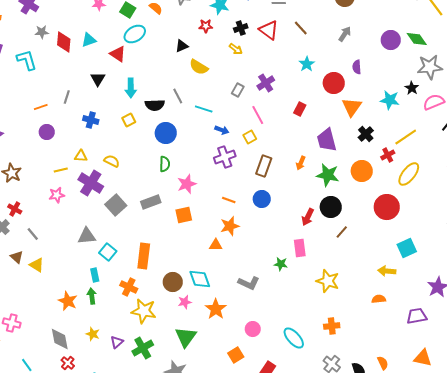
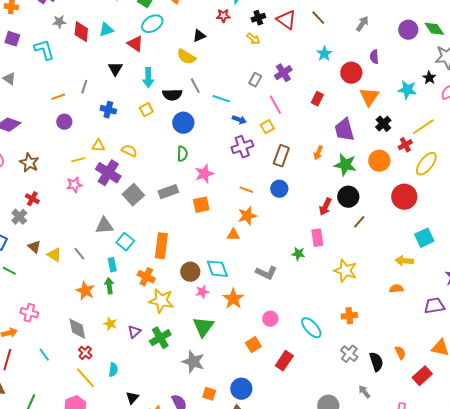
yellow semicircle: (199, 67) -> (186, 57), moved
gray line: (33, 234) -> (79, 254), moved

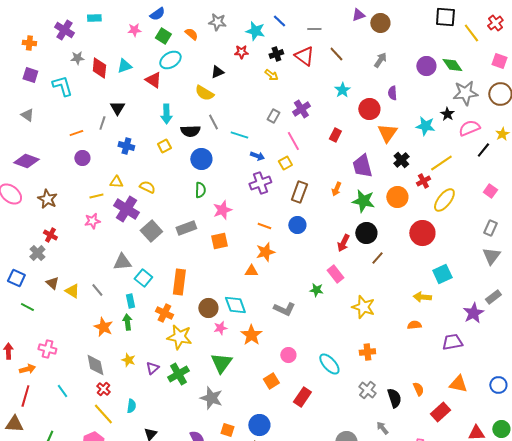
black triangle: (115, 69) -> (117, 108), moved
pink rectangle: (317, 238) -> (335, 274), turned -30

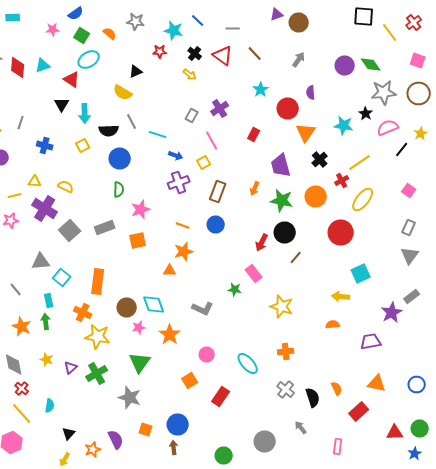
black cross: (276, 54) -> (195, 54), turned -32
black triangle: (117, 108) -> (62, 104), moved

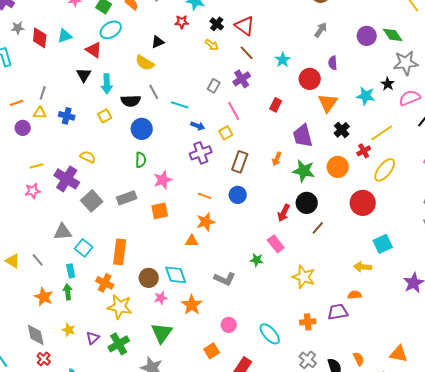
brown line: (255, 54) -> (247, 53), moved
yellow triangle: (35, 182) -> (40, 113), moved
purple trapezoid: (371, 342) -> (338, 312), moved

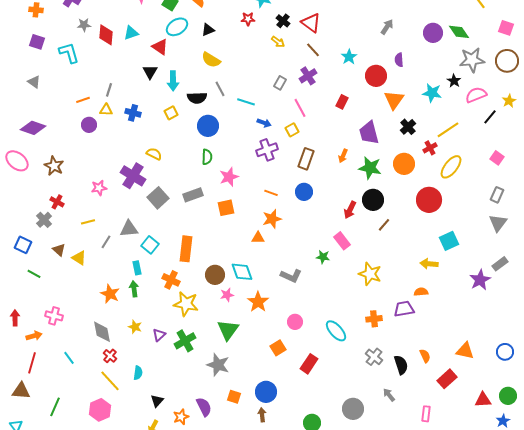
black triangle: (158, 42) -> (208, 30), moved
yellow line: (37, 166) -> (88, 222), moved
gray line: (38, 260) -> (106, 242), moved, turned 72

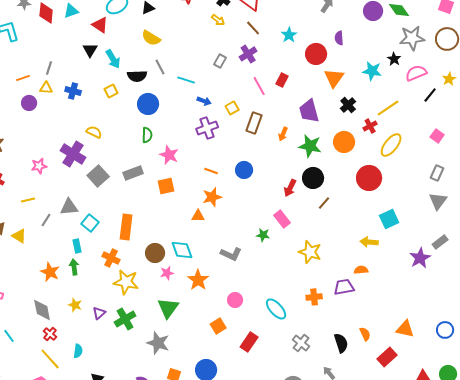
cyan arrow: (173, 81) -> (113, 59), turned -30
pink line: (300, 108) -> (259, 86), moved
brown rectangle: (306, 159) -> (254, 123), moved
pink star: (229, 177) -> (169, 155), turned -30
gray cross: (374, 357) -> (301, 343), moved

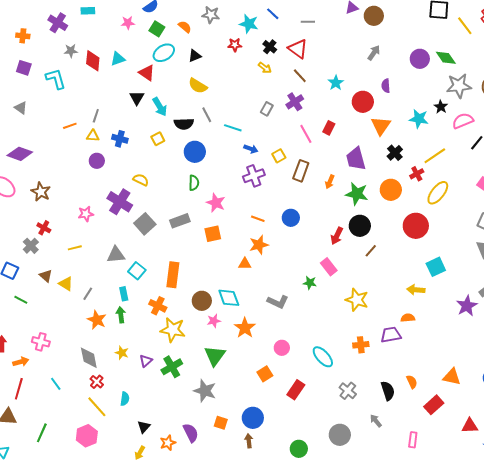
purple circle: (29, 103) -> (97, 161), moved
gray line: (46, 220) -> (88, 294), moved

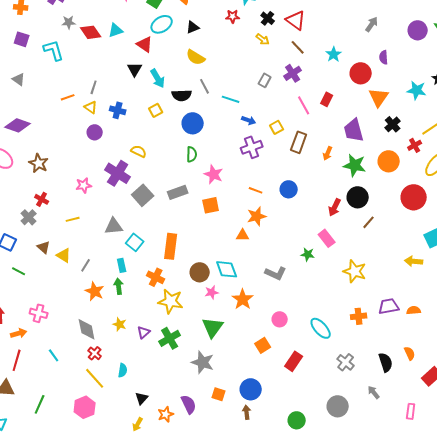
red diamond: (93, 61) -> (91, 32), turned -40
yellow triangle: (93, 136) -> (91, 107), turned 32
orange semicircle: (408, 318) -> (414, 310), moved

